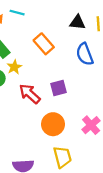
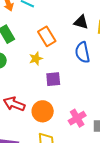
yellow star: (14, 67) -> (36, 59), moved
red arrow: (30, 94) -> (14, 104), moved, turned -30

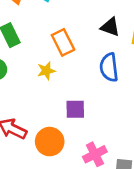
purple square: (53, 79) -> (75, 109), moved

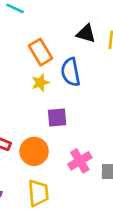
blue semicircle: (109, 67) -> (71, 72), moved
yellow star: (46, 71) -> (40, 83), moved

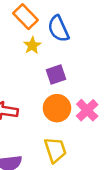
orange circle: (34, 151) -> (57, 108), moved

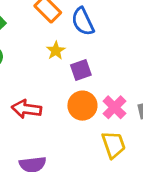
yellow star: (32, 46) -> (56, 51), moved
yellow trapezoid: (55, 150) -> (114, 145), moved

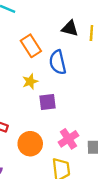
orange circle: (82, 106) -> (30, 144), moved

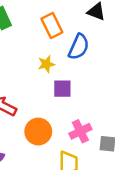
blue semicircle: (58, 62) -> (79, 47), turned -150

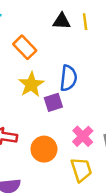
blue semicircle: (79, 47) -> (68, 78), moved
yellow star: (46, 64) -> (31, 85), size x1.5

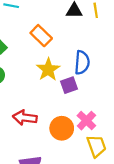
pink cross: (83, 136) -> (86, 121), moved

